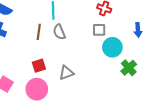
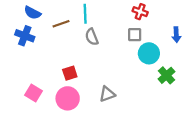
brown line: (39, 32) -> (61, 24), moved, turned 63
gray triangle: (66, 73) -> (107, 94), moved

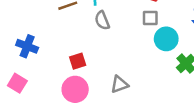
blue cross: (25, 36) -> (27, 46), moved
pink square: (34, 93) -> (17, 83), moved

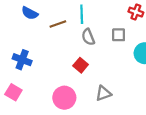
gray square: (150, 18) -> (119, 35), moved
red square: (78, 61) -> (81, 65), moved, turned -32

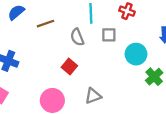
blue semicircle: (30, 13) -> (16, 12), turned 112
cyan line: (82, 14) -> (91, 13), moved

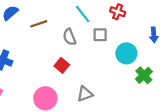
cyan line: (91, 13) -> (83, 14), turned -36

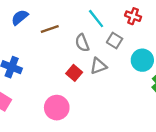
gray square: (100, 35) -> (115, 40), turned 32
gray triangle: (85, 94) -> (98, 66), moved

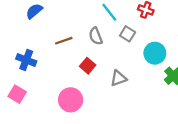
brown line: (50, 29) -> (64, 41), moved
gray triangle: (98, 66) -> (118, 78), moved

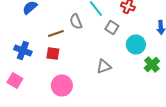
gray semicircle: (96, 36) -> (76, 22), moved
red square: (88, 66) -> (53, 54), moved, turned -32

